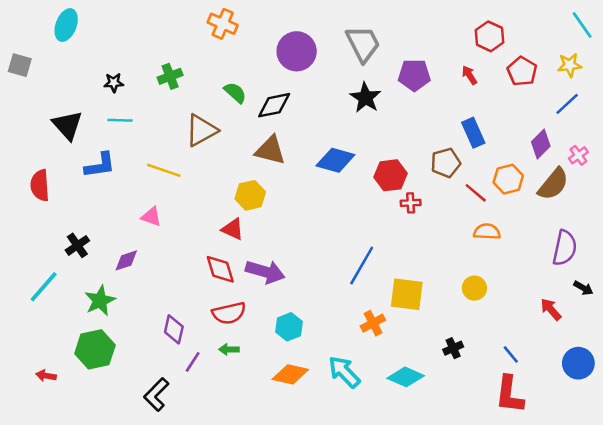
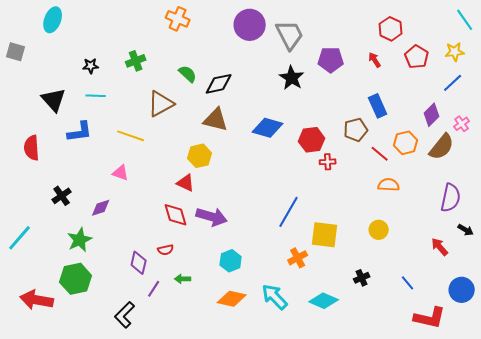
purple circle: (297, 51) -> (250, 25), moved
cyan line: (44, 287) -> (20, 238), moved
red semicircle: (229, 313) -> (166, 250), moved, size x0.6
red arrow: (46, 376) -> (37, 300), size x2.0
red L-shape: (509, 394) -> (430, 318), moved, turned -84

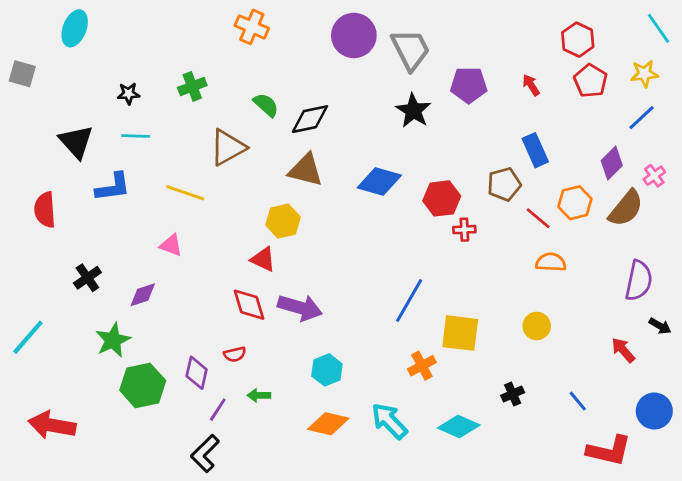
red hexagon: (391, 29) -> (578, 40), moved
green hexagon: (76, 279) -> (143, 385), moved
black L-shape: (125, 315) -> (205, 454), moved

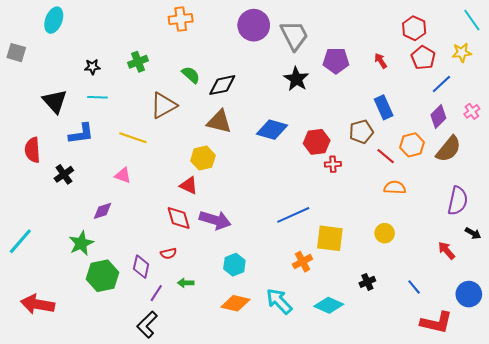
orange cross: (252, 27) -> (181, 19), turned -30
blue line: (642, 118) -> (441, 84), moved
pink cross: (654, 176) -> (472, 111), moved
black cross: (87, 278) -> (64, 174), moved
blue line: (409, 300) -> (293, 215), turned 36

